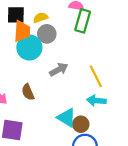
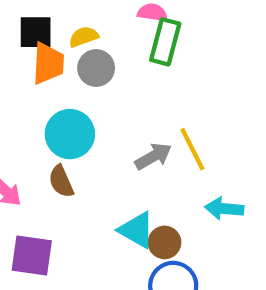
cyan circle: (29, 48) -> (70, 134), moved
gray arrow: (59, 70) -> (153, 156), moved
cyan arrow: (96, 100) -> (224, 209), moved

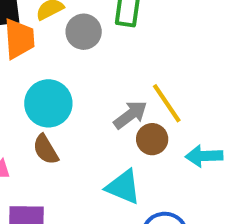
gray circle: (96, 68) -> (84, 32), moved
brown circle: (165, 242) -> (152, 139), moved

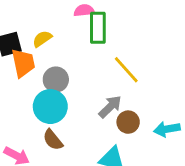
gray circle: (84, 32) -> (56, 80), moved
yellow line: (167, 103) -> (126, 70), moved

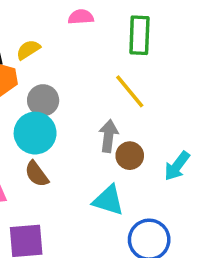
green rectangle: (98, 28) -> (139, 35), moved
gray arrow: (110, 107) -> (108, 136), turned -40
cyan arrow: (167, 129) -> (177, 166), turned -45

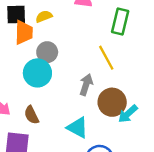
brown circle: (130, 156) -> (112, 102), moved, size x1.5
brown semicircle: (37, 174) -> (31, 115), moved

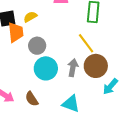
cyan circle: (37, 73) -> (46, 68), moved
brown circle: (112, 102) -> (96, 66), moved

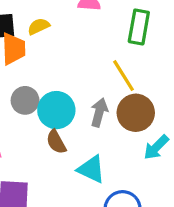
gray circle: (37, 46) -> (25, 100), moved
brown semicircle: (32, 99) -> (56, 142), moved

